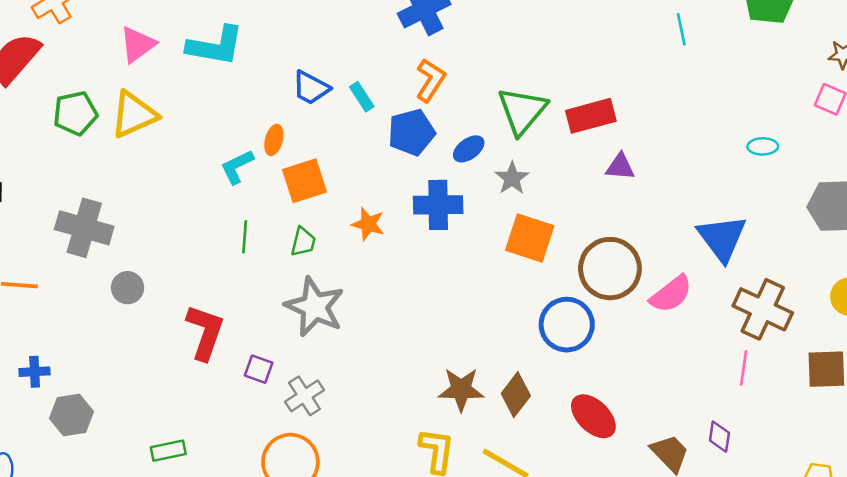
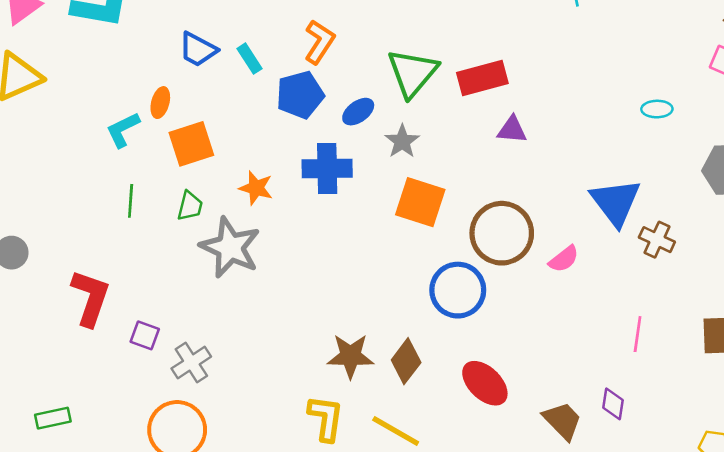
pink semicircle: (671, 294) -> (564, 259), size x0.7
gray star: (315, 307) -> (230, 247), moved
brown cross: (763, 309) -> (657, 240), moved, size x0.6

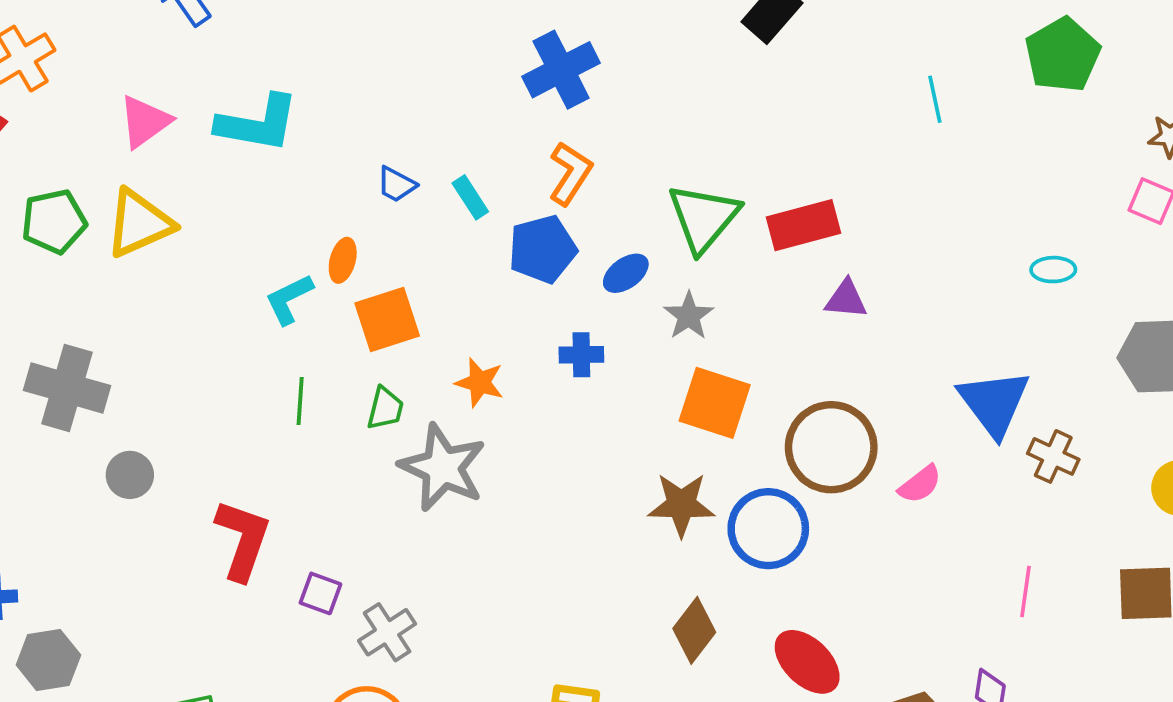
blue trapezoid: (198, 50) -> (396, 184), size x0.7
blue cross: (327, 169) -> (581, 355), size x0.6
brown star: (350, 356) -> (681, 505), moved

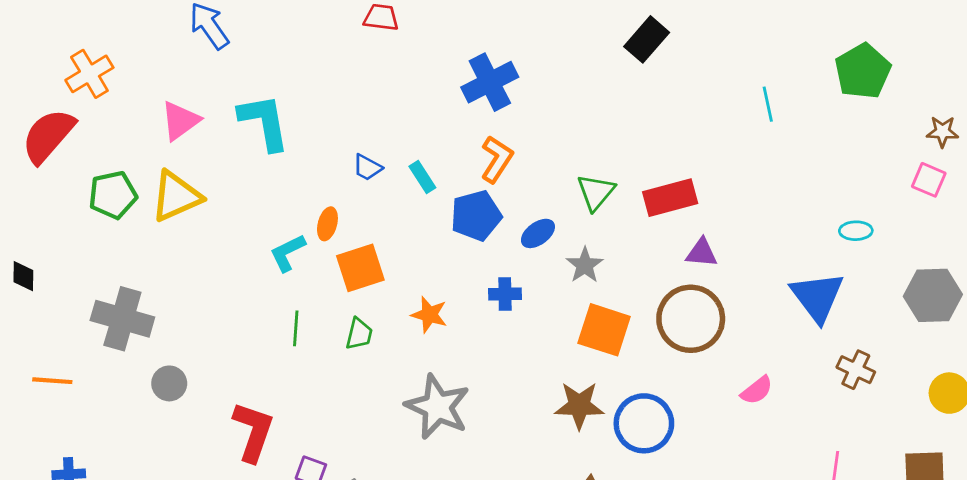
cyan L-shape: (258, 123) -> (264, 122), turned -110
green triangle: (704, 218) -> (596, 192), size x0.7
blue triangle: (994, 403) -> (817, 297), moved
brown circle: (831, 447) -> (691, 319), moved
gray star: (443, 468) -> (438, 407), moved

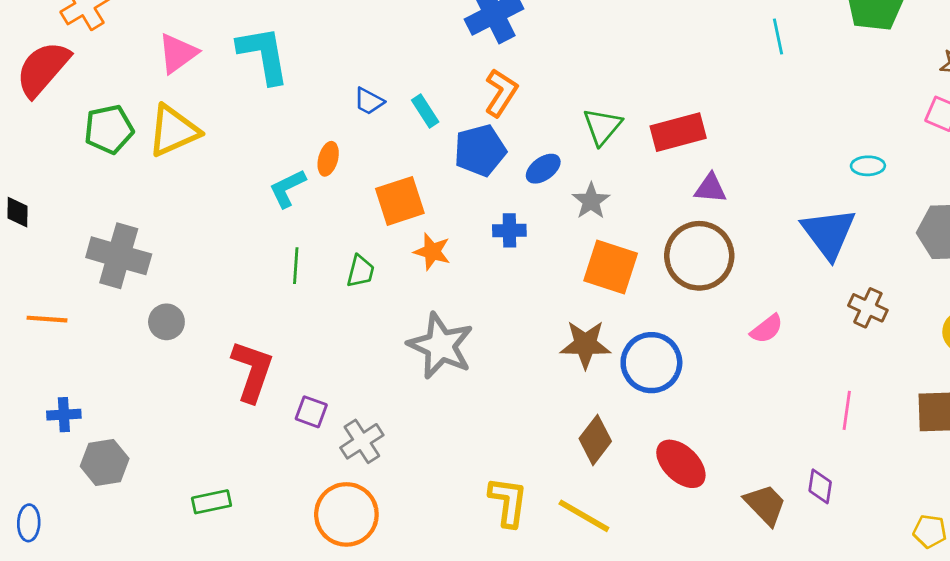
orange square: (360, 268) -> (400, 201), moved

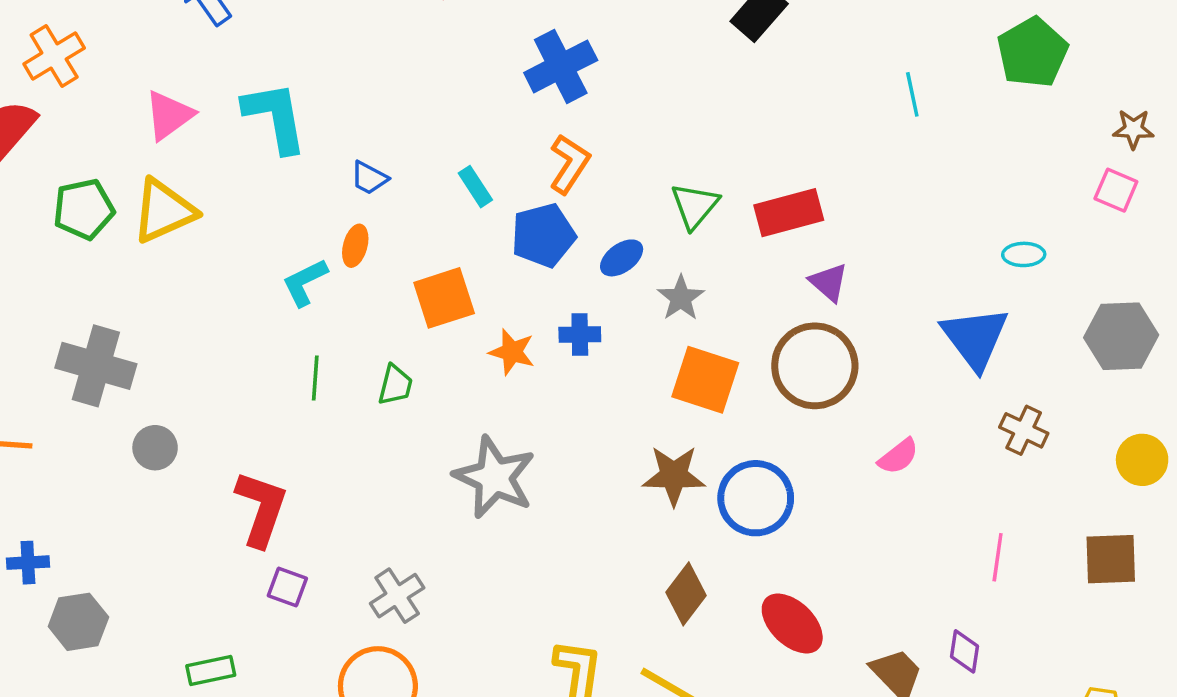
blue trapezoid: (369, 101) -> (369, 178), moved
purple triangle: (710, 188) -> (829, 282), turned 36
orange star: (432, 252) -> (512, 352), moved
purple square: (311, 412) -> (287, 587), moved

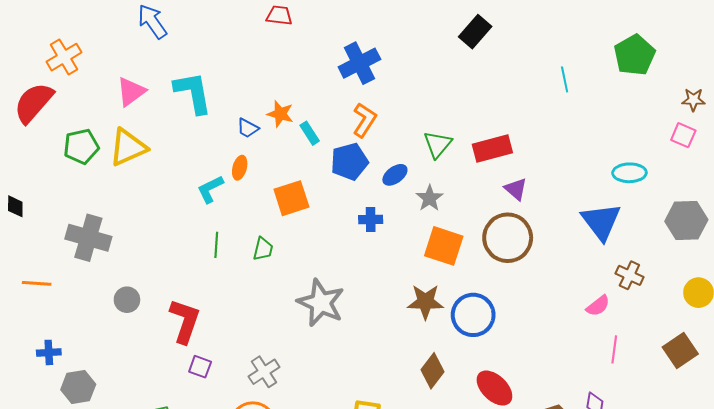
cyan ellipse: (1024, 254) -> (629, 173), size x1.4
orange star: (512, 352) -> (280, 114), moved
gray circle: (155, 448) -> (127, 300), moved
pink semicircle: (898, 456) -> (598, 306), moved
brown square: (1111, 559) -> (680, 350), turned -32

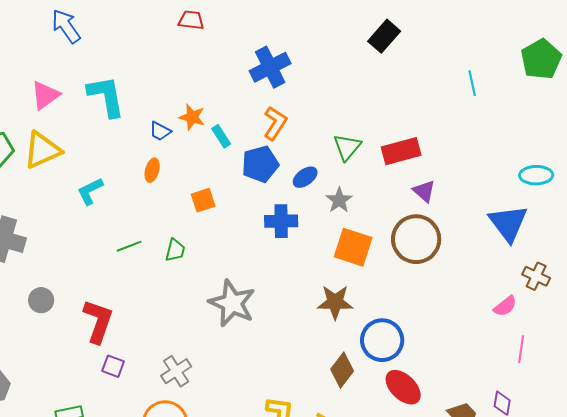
cyan L-shape: (210, 189) -> (90, 191), moved
orange square: (291, 198) -> (203, 200), size x0.7
blue cross: (371, 219) -> (281, 221), size x1.4
green line: (216, 245) -> (129, 246), turned 65
blue circle: (473, 315) -> (382, 340), moved

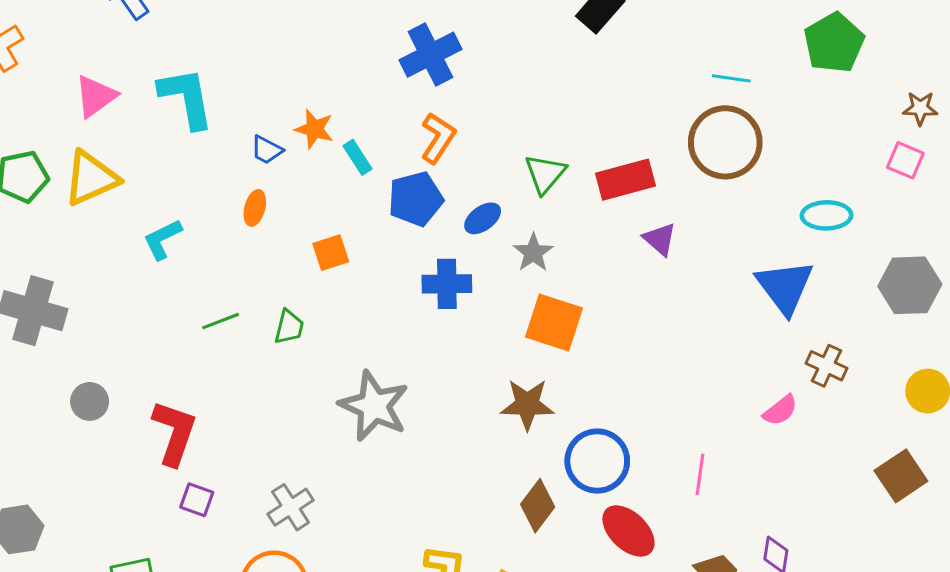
cyan line: (472, 83) -> (731, 78), turned -70
brown circle: (416, 239) -> (725, 142), moved
pink line: (521, 349) -> (700, 474), moved

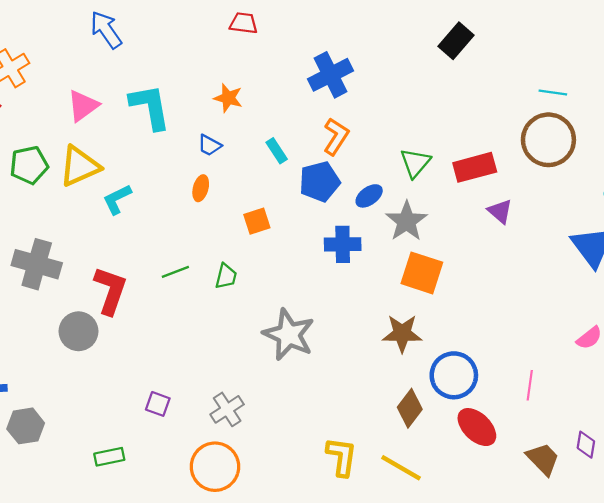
orange star: (314, 129) -> (228, 98), moved
cyan L-shape: (163, 239) -> (117, 199), moved
gray star: (533, 253) -> (406, 221), size x1.4
gray circle: (90, 401) -> (79, 331), size x1.4
red L-shape: (174, 433) -> (110, 291), moved

